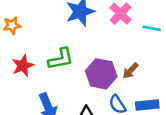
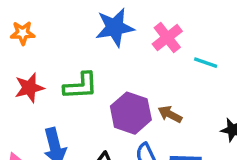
brown arrow: (131, 71) -> (170, 114), turned 66

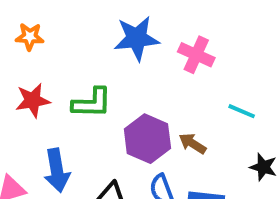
pink cross: (167, 38) -> (196, 55), turned -32
cyan line: (206, 63) -> (242, 111), moved

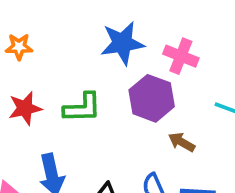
purple hexagon: (147, 139) -> (152, 98), moved

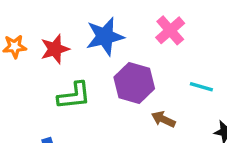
pink cross: (181, 56) -> (170, 30), moved, turned 32
red star: (25, 108) -> (55, 49), moved

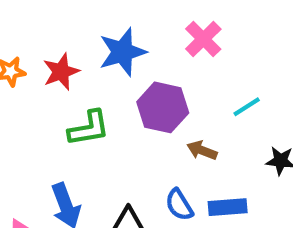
cyan line: (201, 87) -> (247, 107), turned -45

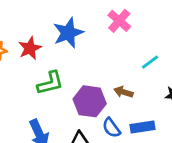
purple hexagon: (163, 107) -> (90, 101), moved

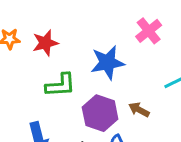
blue star: (68, 33) -> (107, 63), moved

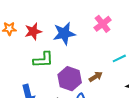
blue star: (107, 63) -> (64, 33), moved
brown arrow: (139, 110) -> (96, 77), turned 120

